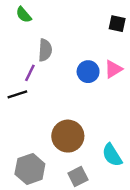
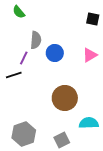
blue circle: (88, 72) -> (55, 53), moved
brown circle: (68, 136) -> (65, 98), moved
cyan semicircle: (112, 155) -> (89, 123), turned 120

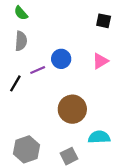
gray semicircle: (36, 40) -> (21, 41), moved
purple line: (24, 58) -> (38, 70), moved, turned 40
black line: (14, 75) -> (15, 83), turned -42

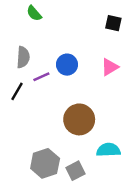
green semicircle: (21, 13) -> (34, 13), moved
gray semicircle: (21, 41) -> (23, 57), moved
gray hexagon: (26, 149) -> (45, 163), moved

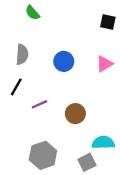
purple line: (41, 77) -> (39, 104), moved
brown circle: (79, 119) -> (75, 114), size x0.7
gray square: (76, 171) -> (87, 162), moved

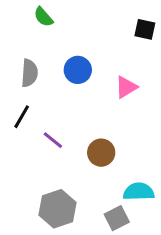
blue circle: (64, 61) -> (78, 70), moved
pink triangle: (104, 64) -> (126, 87), moved
purple line: (39, 104) -> (53, 140), turned 63

